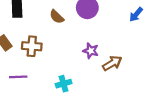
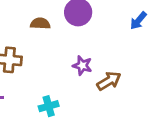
brown semicircle: (57, 17) -> (40, 23), turned 140

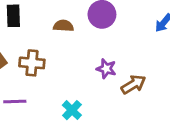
cyan cross: (49, 106) -> (72, 110), turned -30

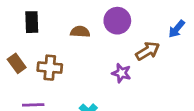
brown arrow: (133, 84) -> (148, 51), moved

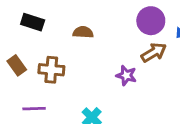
purple circle: (117, 21) -> (151, 21), moved
black rectangle: (32, 22) -> (33, 22), turned -70

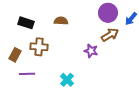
black rectangle: (33, 22) -> (26, 23), moved
brown rectangle: (17, 65) -> (15, 55), moved, turned 64

